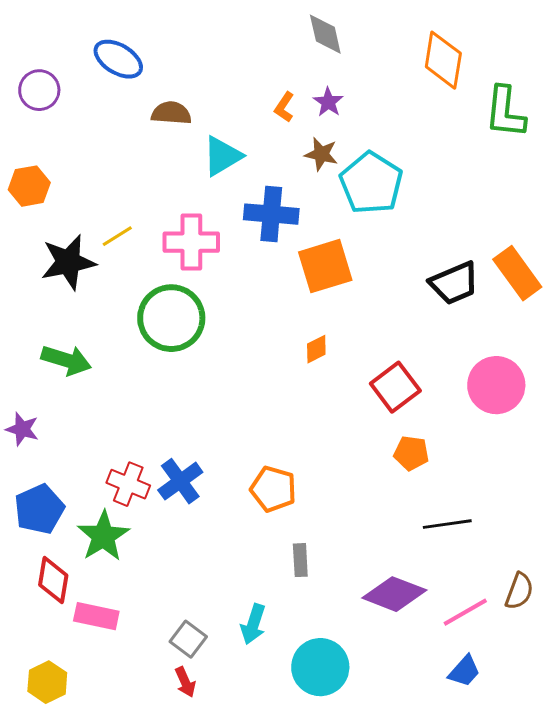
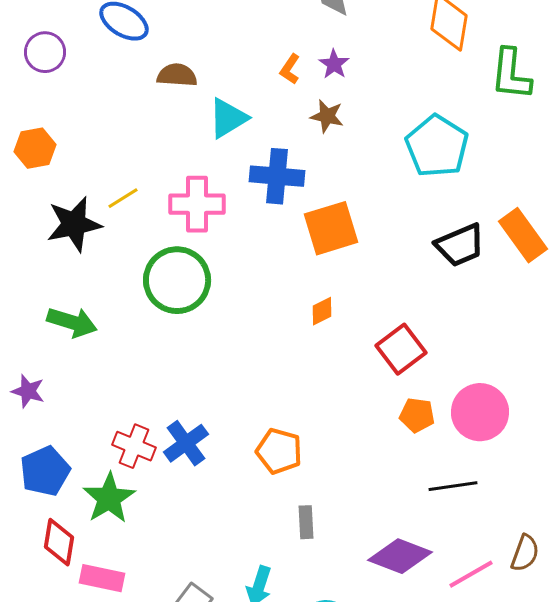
cyan pentagon: (371, 183) -> (437, 146), moved
pink circle: (496, 385) -> (480, 412), moved

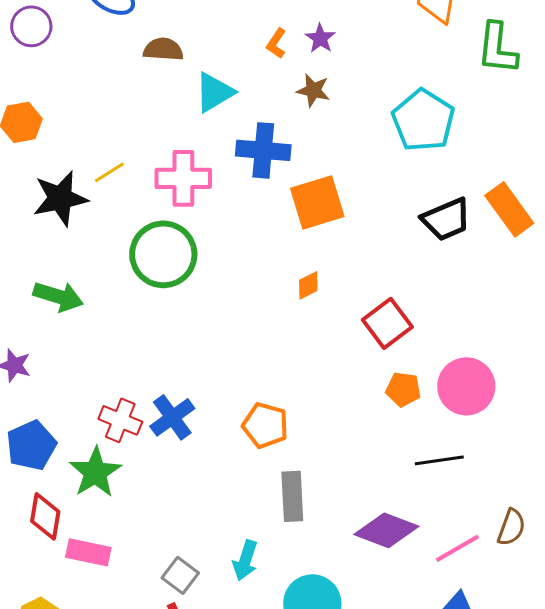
gray rectangle: (306, 522) -> (292, 496), size x1.5

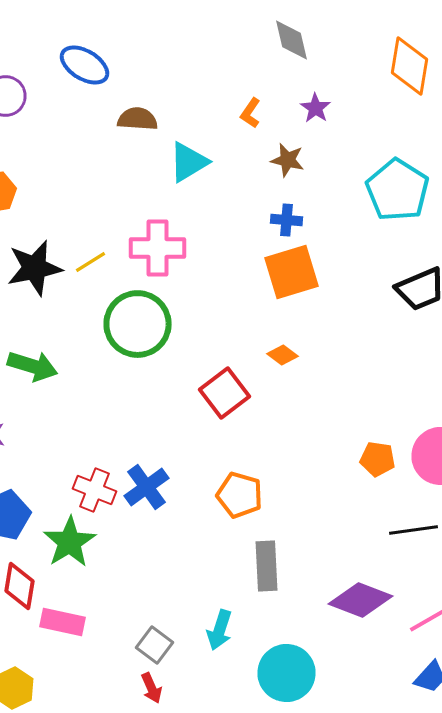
purple star: (320, 38) -> (316, 108), moved
blue cross: (263, 150) -> (286, 220), moved, size x0.6
yellow line: (109, 172) -> (90, 262), moved
orange diamond: (308, 285) -> (282, 355), turned 64
red square: (387, 323) -> (224, 393), moved

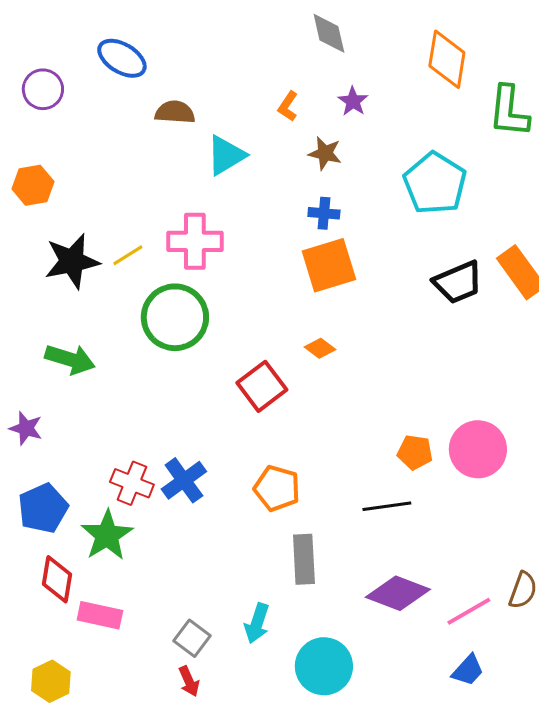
black line: (414, 530) -> (387, 506), moved

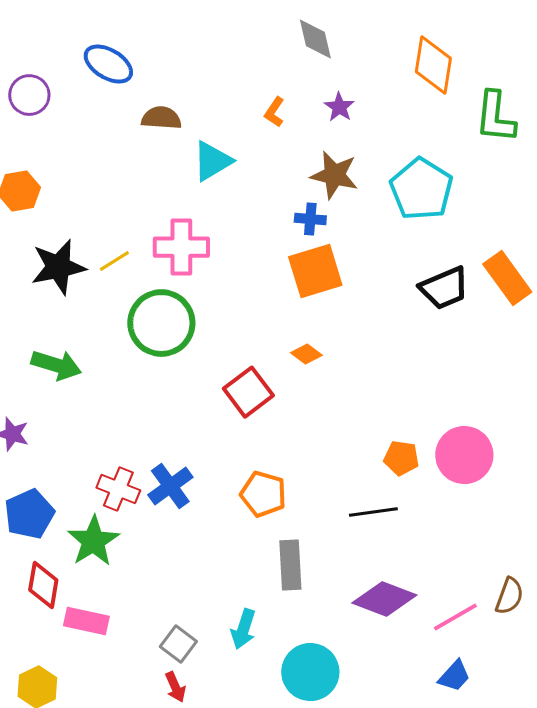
brown star: (325, 153) -> (334, 175), moved, size x1.4

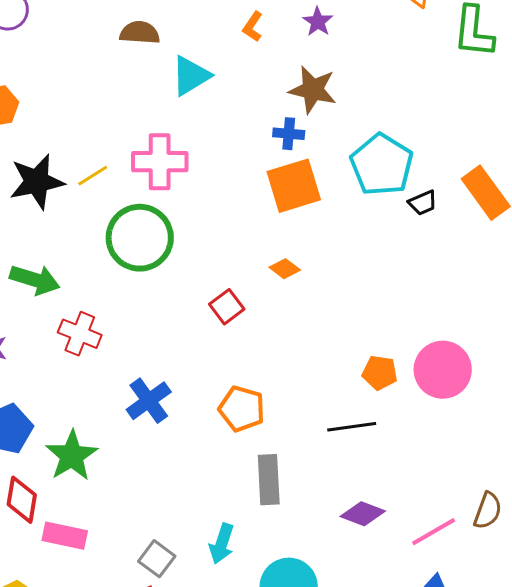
cyan pentagon: (421, 189) -> (382, 165), moved
black trapezoid: (444, 288) -> (423, 203), size x0.6
red square: (248, 392) -> (227, 307), size x0.7
red cross: (118, 489) -> (80, 334), moved
purple diamond: (384, 599) -> (363, 514), size x0.7

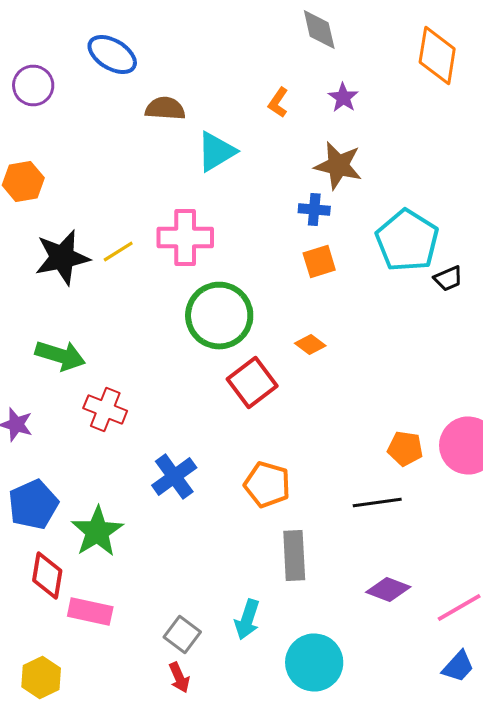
orange square: (294, 186) -> (319, 262), size x0.6
green circle: (140, 238) -> (219, 316), moved
red square: (227, 307) -> (252, 382), size x1.4

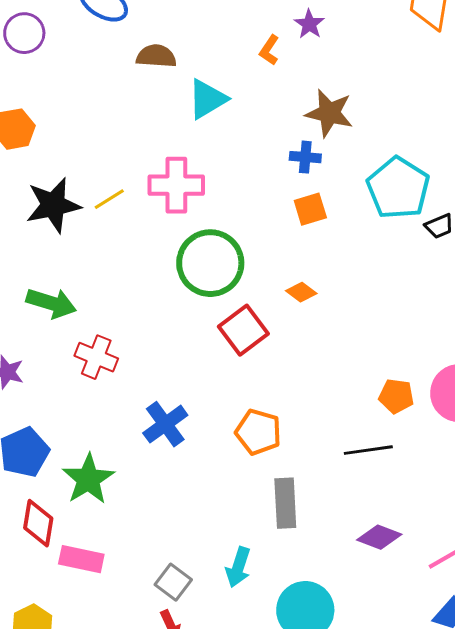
purple star: (343, 98) -> (309, 24), moved

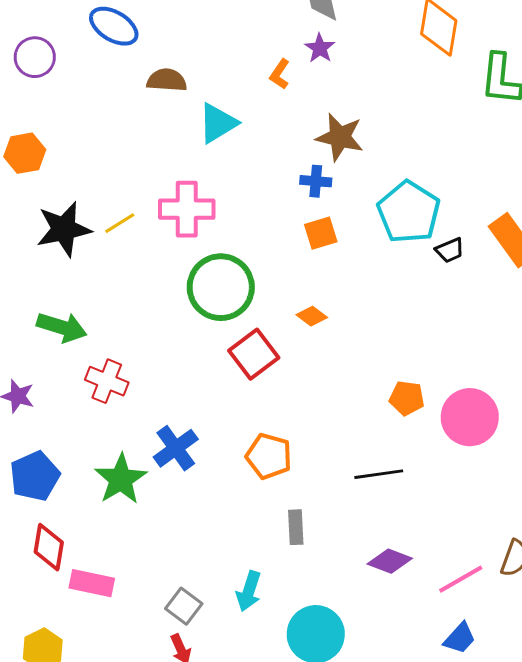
orange pentagon: (396, 396) -> (407, 398), moved
green star: (88, 479) -> (121, 479), moved
gray rectangle: (285, 503) -> (296, 527), size x0.7

